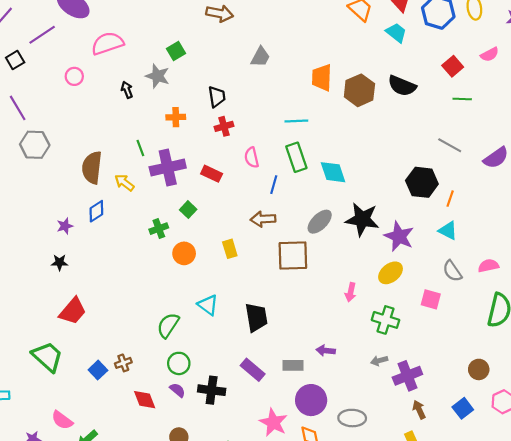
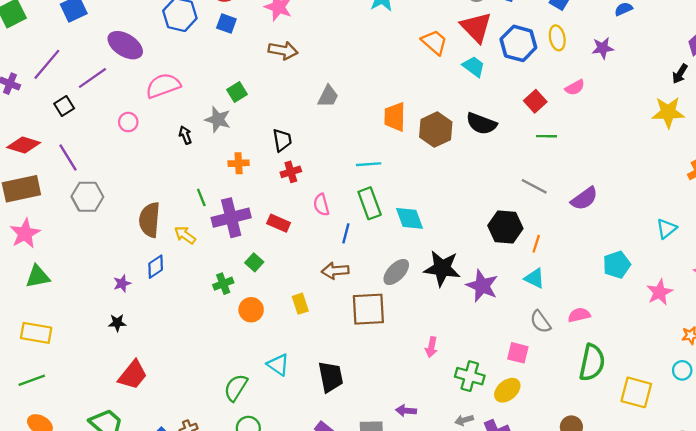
yellow ellipse: (391, 273) -> (507, 390), moved

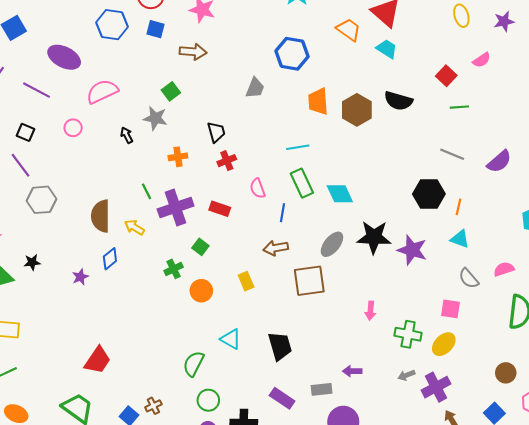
blue hexagon: (518, 43) -> (292, 54), moved
brown arrow: (283, 50) -> (193, 52), moved
purple line: (92, 78) -> (37, 90), turned 68
black square: (64, 106) -> (25, 132), moved, turned -30
black star: (117, 323) -> (32, 262), moved

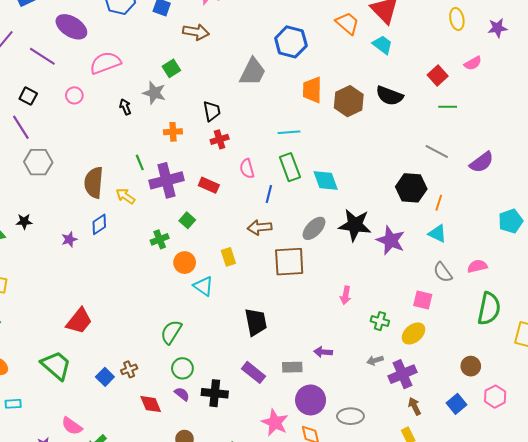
gray trapezoid: (255, 88) -> (253, 72), size x1.4
green cross: (408, 334) -> (380, 321), size x0.7
cyan triangle: (231, 339) -> (203, 286), moved

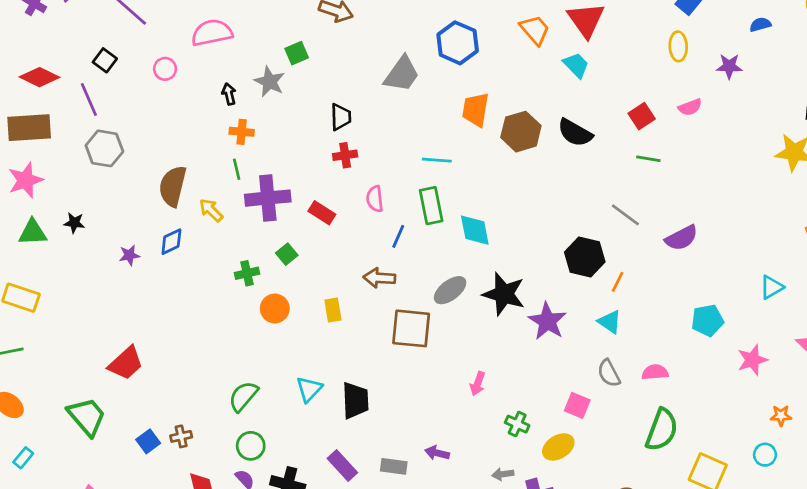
orange cross: (173, 132) -> (242, 132), moved
cyan triangle: (203, 286) -> (309, 389), moved, turned 30
cyan rectangle: (13, 404) -> (23, 458), turned -56

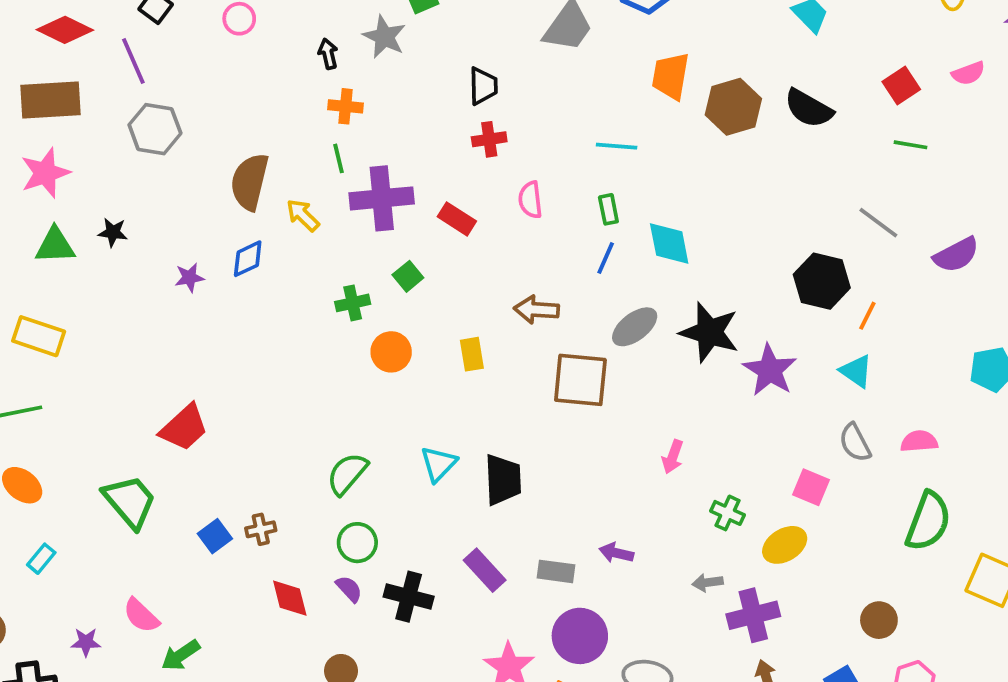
green rectangle: (431, 206) -> (608, 209), size x0.6
blue line: (398, 236) -> (606, 258), moved

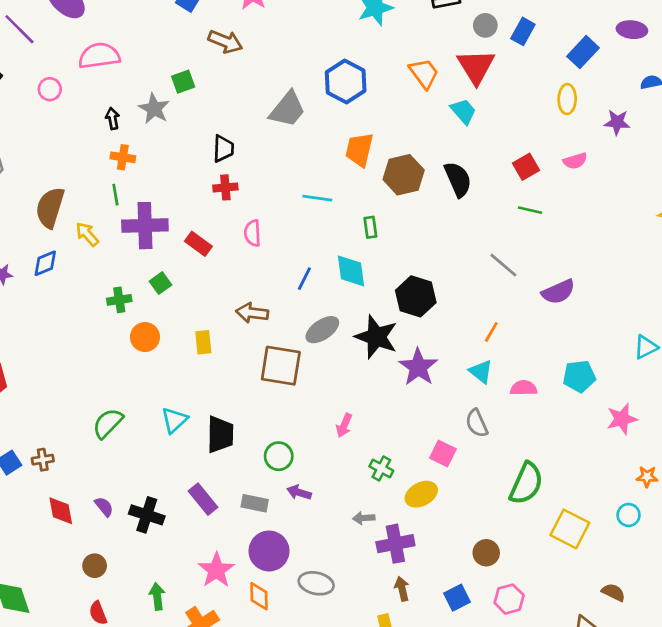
black semicircle: (809, 108) -> (458, 179), turned -147
green rectangle: (608, 209) -> (370, 227), moved
black hexagon: (822, 281) -> (416, 296), moved
pink semicircle: (919, 441) -> (524, 388), moved
green circle: (357, 543) -> (279, 456), moved

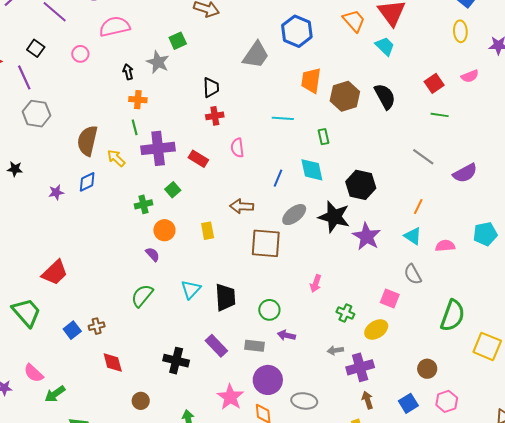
purple semicircle: (104, 507) -> (153, 254), moved

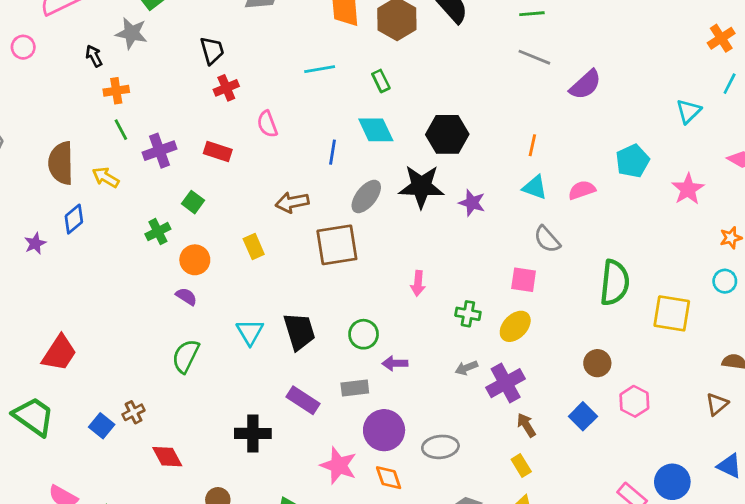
purple cross: (158, 148) -> (160, 151), size x0.7
gray line: (423, 157) -> (534, 57), moved
purple star: (367, 236) -> (472, 203), size x0.7

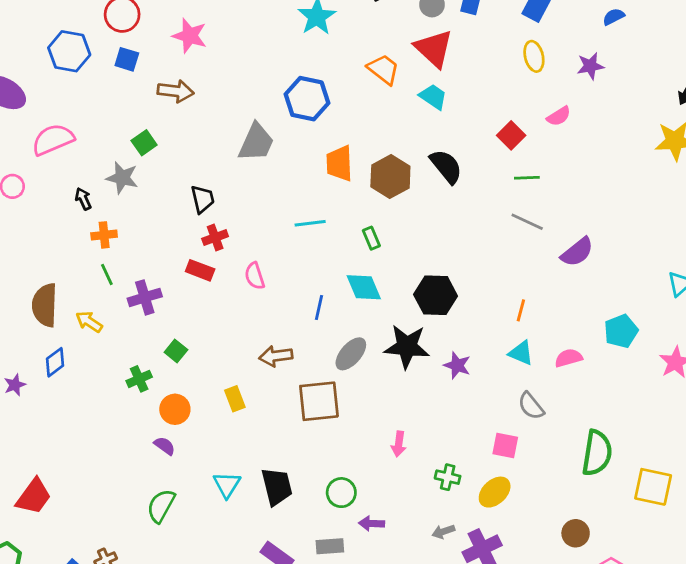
red rectangle: (218, 152) -> (200, 270), moved

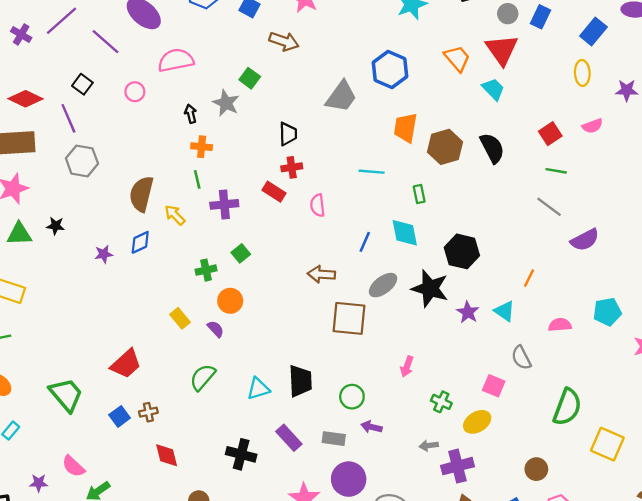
green square: (144, 143) -> (250, 78), turned -30
cyan triangle: (521, 353) -> (505, 311), moved
yellow rectangle: (235, 399) -> (180, 318), moved, turned -30
cyan triangle: (227, 485) -> (258, 389), moved, turned 30
red trapezoid: (34, 497) -> (126, 364), moved

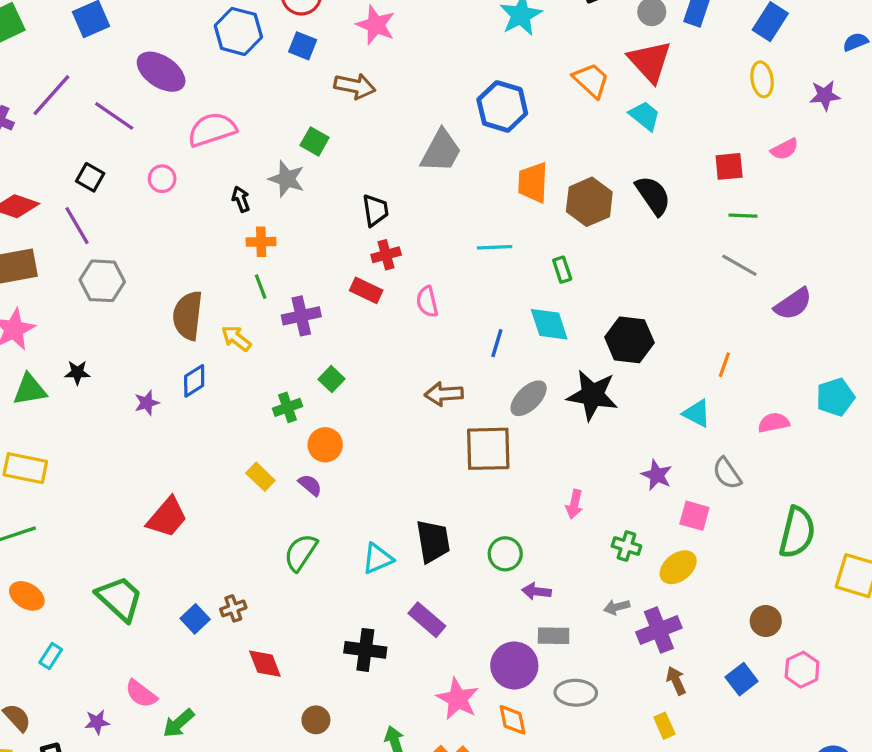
red square: (550, 134) -> (729, 166), turned 35
purple star: (468, 312) -> (657, 475), moved
red trapezoid: (126, 364) -> (167, 517), moved
gray rectangle: (334, 439) -> (554, 636), moved

